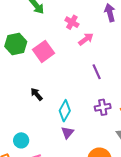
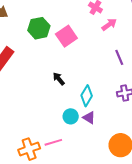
purple triangle: (67, 133) -> (89, 118), turned -40
cyan circle: (21, 140) -> (71, 116), moved

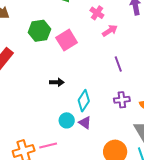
black arrow: (59, 79) -> (57, 82), turned 128

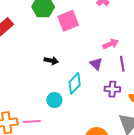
pink arrow: (110, 31) -> (111, 44), moved
purple line: (118, 64) -> (122, 64), moved
purple triangle: (85, 123) -> (96, 64), moved

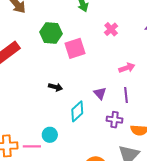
pink arrow: (111, 44) -> (127, 68), moved
cyan circle: (54, 100) -> (50, 135), moved

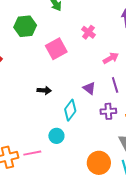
pink cross: (111, 29) -> (88, 32), moved
green hexagon: (51, 33) -> (25, 26), moved
cyan circle: (50, 135) -> (56, 136), moved

